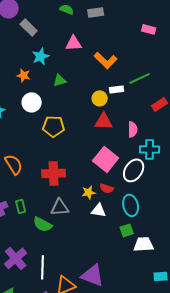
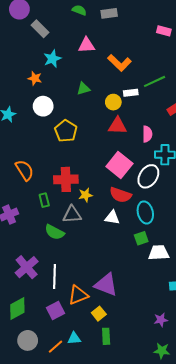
green triangle: (60, 80) -> (83, 89), moved
yellow pentagon: (54, 126) -> (66, 131), turned 30
red semicircle: (107, 188) -> (121, 195), size x1.5
yellow star: (89, 192) -> (85, 195), moved
green rectangle: (21, 206) -> (44, 200), moved

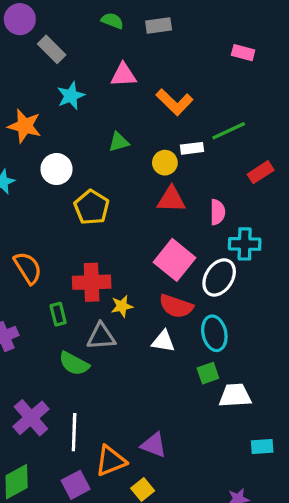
orange star: (35, 78) -> (25, 126), moved, size x1.5
purple triangle: (106, 285) -> (154, 445), size x0.7

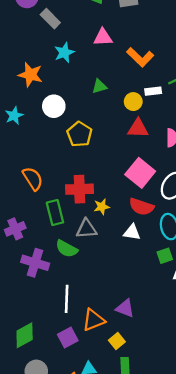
green rectangle: (58, 314) -> (55, 213), size x1.5
purple cross: (31, 418) -> (35, 263), moved, turned -32

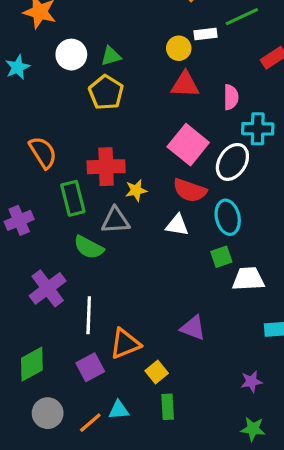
green triangle: (99, 86) -> (111, 56), moved
purple cross: (35, 263) -> (48, 288), moved, turned 36
purple triangle: (125, 308) -> (193, 328), moved

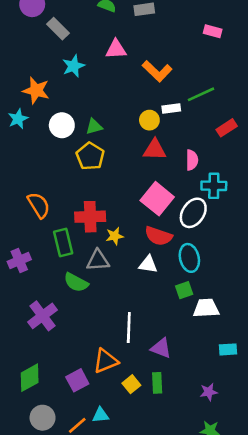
cyan star: (18, 67) -> (18, 119), moved
white line: (89, 315) -> (129, 327), moved
green rectangle: (168, 407) -> (157, 383), moved

